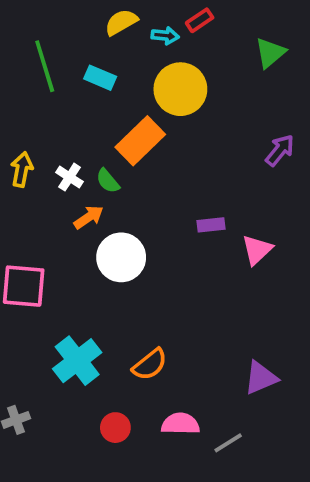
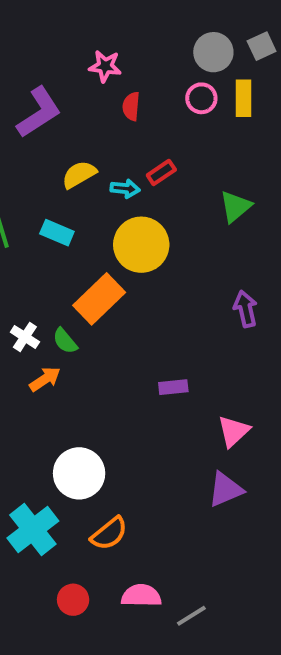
purple arrow: (280, 150) -> (246, 309), turned -52
pink triangle: (257, 250) -> (233, 431), moved
white circle: (121, 257) -> (79, 473), moved
purple triangle: (261, 378) -> (225, 489), moved

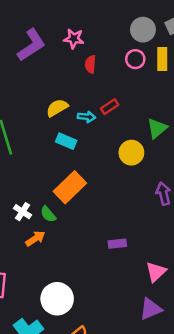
purple L-shape: (39, 112) -> (31, 45), moved
cyan rectangle: (57, 233) -> (66, 141), moved
yellow circle: (141, 245) -> (131, 153), moved, size x0.7

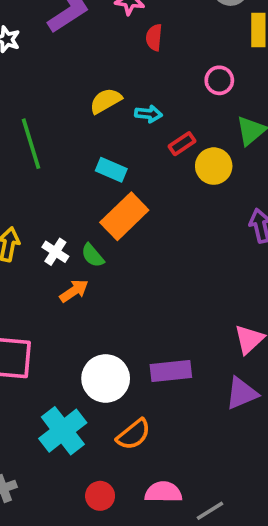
pink circle: (135, 59) -> (219, 80), moved
red rectangle: (110, 107) -> (182, 144), moved
cyan rectangle: (66, 141) -> (111, 170), moved
purple rectangle: (117, 244) -> (171, 371), moved, size x1.5

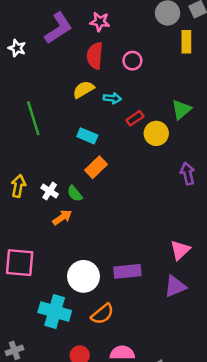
red semicircle: (154, 37) -> (95, 56), moved, size x1.5
pink circle: (219, 80) -> (132, 61), moved
orange rectangle: (124, 216) -> (96, 167), size x0.7
cyan cross: (63, 431) -> (55, 311), turned -36

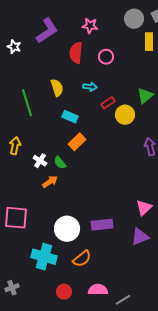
pink star: (100, 22) -> (90, 26), moved
yellow semicircle: (83, 89) -> (57, 88), moved, turned 102
yellow arrow: (18, 186) -> (15, 146), moved

